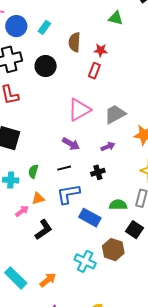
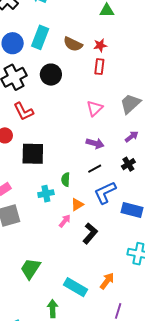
cyan rectangle: (44, 27) -> (40, 37), size x1.6
brown semicircle: (75, 42) -> (73, 44), turned -54
pink triangle: (79, 110) -> (95, 108), size x0.7

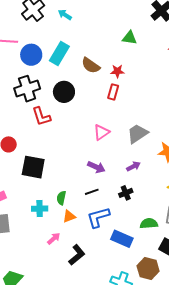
red L-shape: (24, 111) -> (41, 116), moved
orange triangle: (77, 205) -> (69, 216), moved

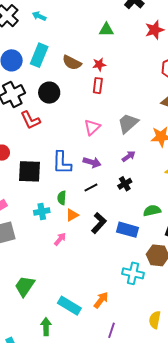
blue L-shape: (98, 217) -> (62, 163), moved, turned -65
black L-shape: (77, 255) -> (99, 223), moved

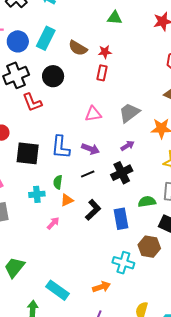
pink triangle: (92, 127) -> (93, 114), turned 30
black cross: (125, 184) -> (122, 173), size x1.5
blue rectangle: (127, 230) -> (121, 219), turned 60
orange arrow: (101, 300) -> (102, 287), moved, turned 30

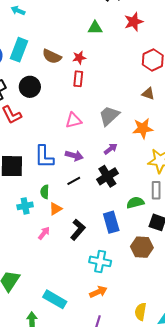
green triangle: (115, 18) -> (95, 28), moved
black L-shape: (93, 210) -> (78, 230), moved
cyan cross: (123, 263) -> (100, 261), moved

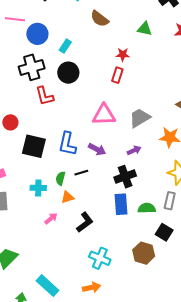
cyan rectangle: (19, 50) -> (65, 46), moved, size x0.6
brown semicircle: (52, 56) -> (100, 19), moved
pink triangle: (74, 120) -> (104, 115), size x1.4
black line: (74, 181) -> (81, 173), moved
blue rectangle: (111, 222) -> (121, 204), moved

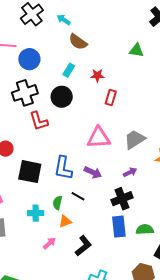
brown semicircle: (100, 19) -> (78, 42), moved
cyan rectangle: (65, 46) -> (69, 70), moved
red star: (123, 55) -> (97, 75), moved
black line: (81, 173) -> (78, 196), turned 48

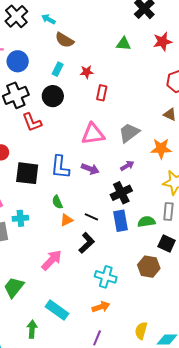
black line: (78, 196) -> (91, 217), moved
green semicircle: (58, 203) -> (57, 202), turned -32
cyan cross: (36, 213) -> (20, 218), moved
pink arrow: (49, 243) -> (52, 260), moved, size x1.6

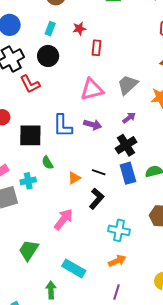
green semicircle: (57, 202) -> (47, 163), moved

